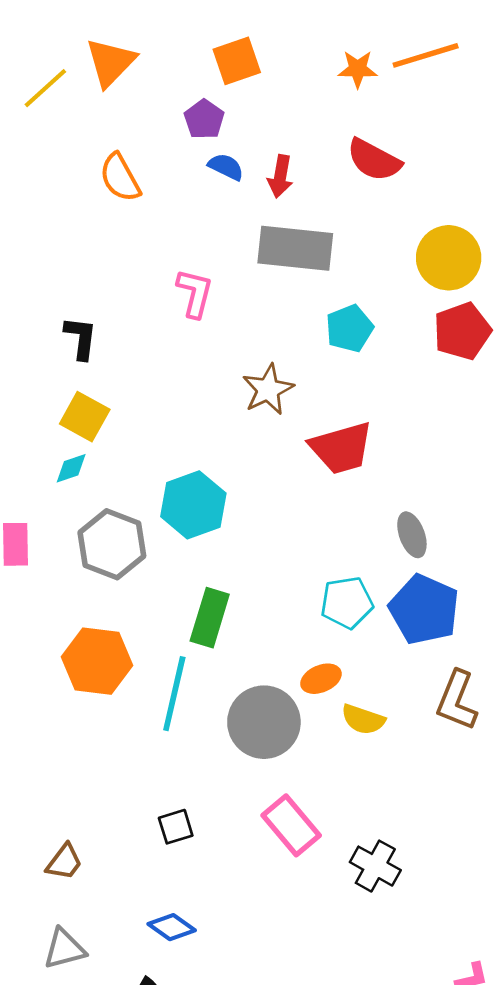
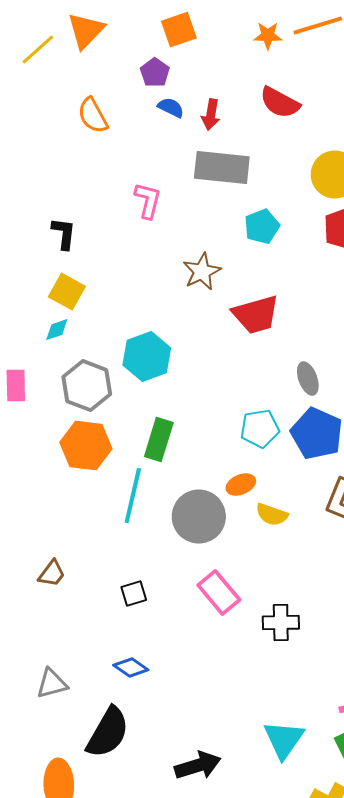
orange hexagon: (97, 661) -> (86, 446), moved
brown trapezoid: (64, 862) -> (52, 574), moved
black cross: (375, 866) -> (281, 623), turned -30

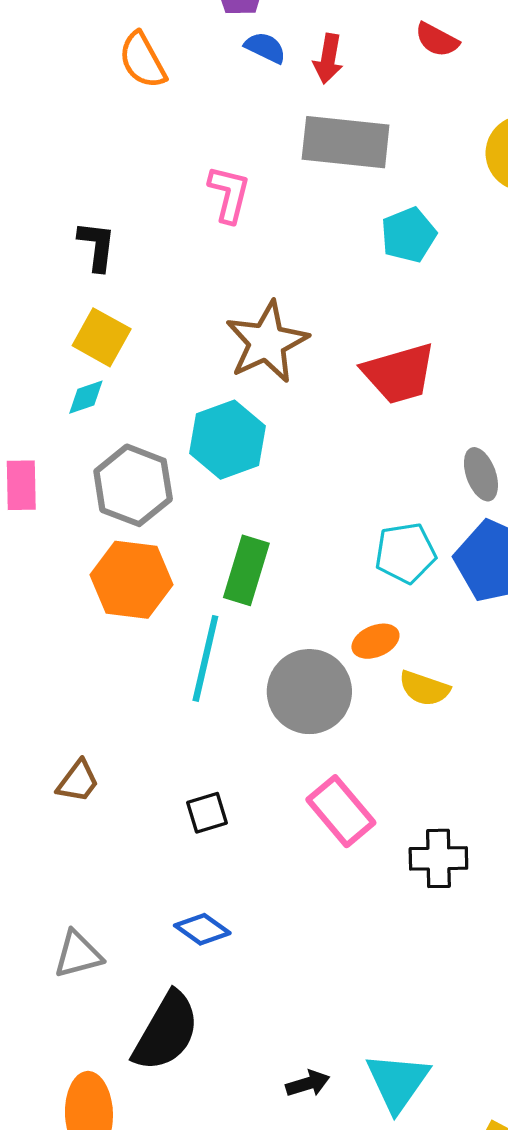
red semicircle: (280, 103) -> (437, 40), size x0.7
brown star: (202, 272) -> (267, 342), moved, size x1.4
cyan triangle: (284, 740) -> (398, 1082), moved
black arrow: (198, 766) -> (308, 1084), size x0.6

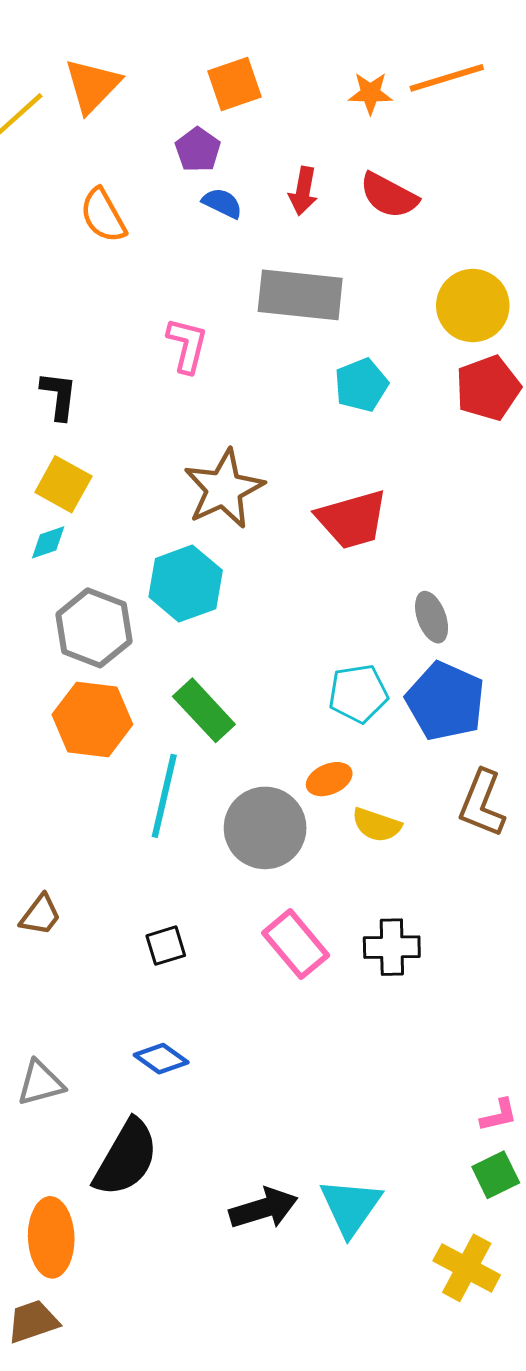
red semicircle: (437, 40) -> (389, 196), size x1.4
red arrow: (328, 59) -> (303, 191), moved
green rectangle: (246, 570) -> (204, 710), turned -60
black cross: (438, 858) -> (392, 947), moved
black arrow: (308, 1084) -> (264, 1208), size x1.6

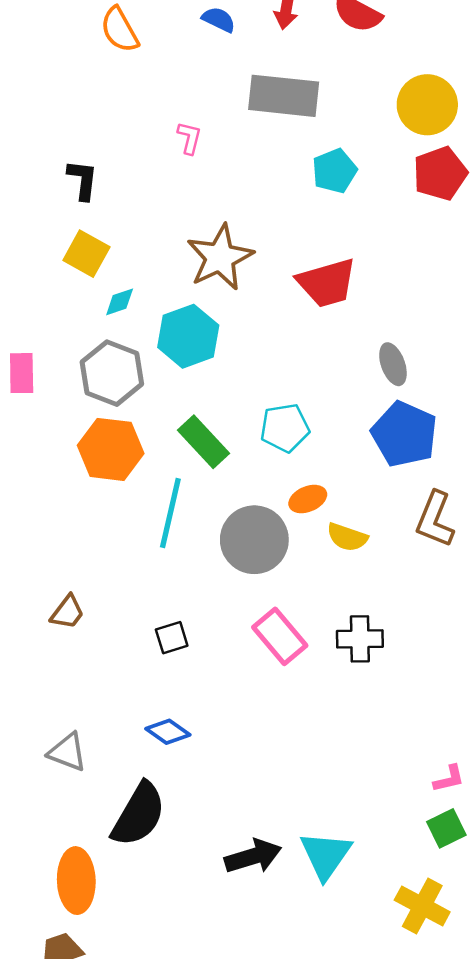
pink L-shape: (187, 345) -> (189, 138), size x0.7
cyan diamond: (48, 542) -> (120, 302), moved
cyan pentagon: (358, 694) -> (285, 428), moved
gray triangle: (40, 1083) -> (67, 752), turned 36

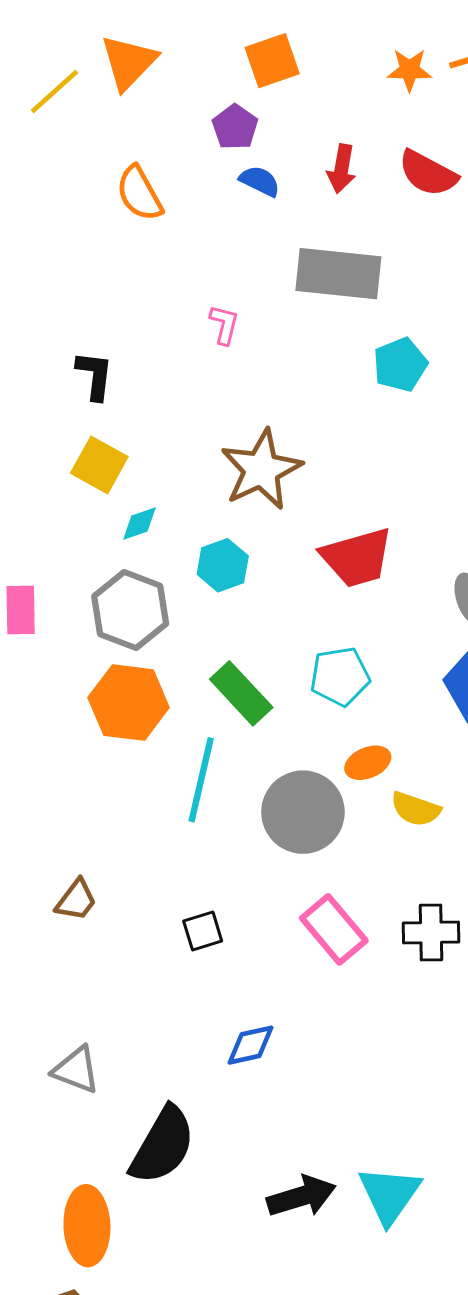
red trapezoid: (327, 283) -> (357, 558), moved
cyan hexagon: (188, 336) -> (223, 565), size x0.7
blue diamond: (168, 732) -> (250, 1045), moved, turned -48

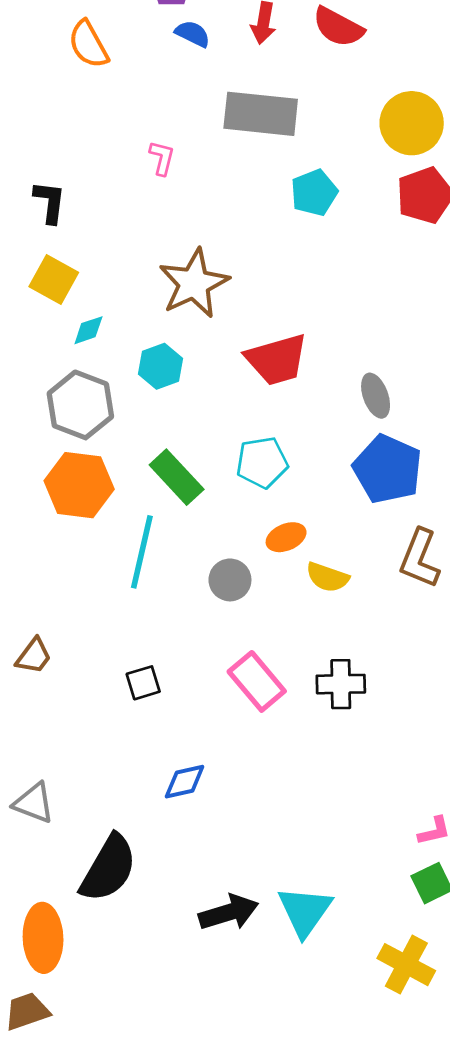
gray circle: (303, 812) -> (230, 580), size x0.6

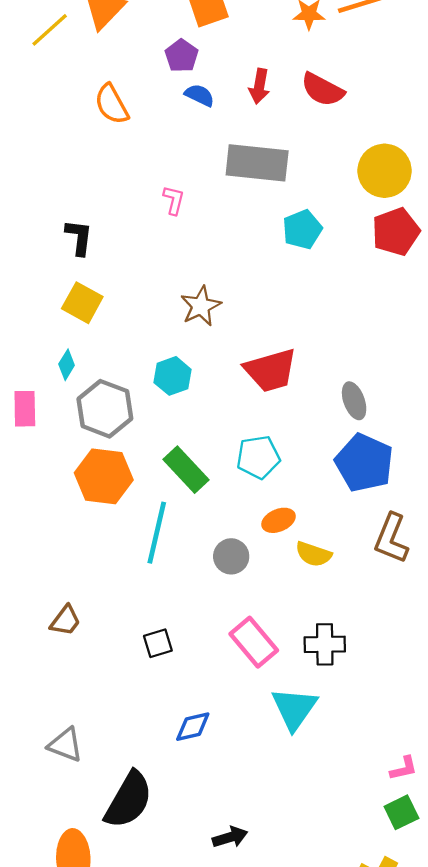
brown star: (194, 283) -> (201, 306), size x0.7
cyan diamond: (88, 330) -> (67, 365), moved, turned -40
cyan triangle: (305, 911) -> (294, 709), moved
black arrow: (229, 912) -> (230, 837), size x0.7

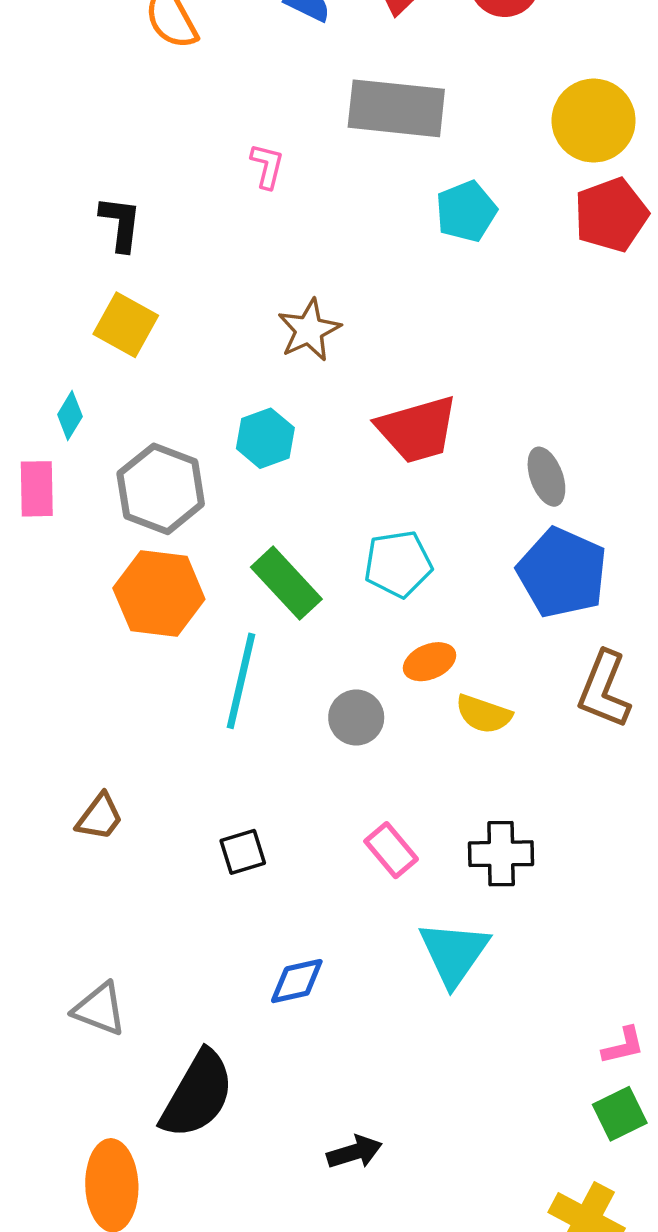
cyan diamond: (67, 365) -> (70, 416), moved
pink rectangle: (254, 642) -> (391, 850), size x0.7

